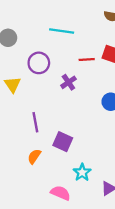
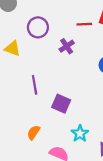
yellow triangle: (13, 85) -> (12, 48), turned -35
orange semicircle: (34, 156) -> (33, 132), moved

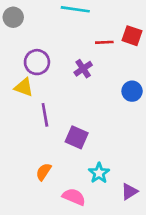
purple circle: (38, 27) -> (37, 62), moved
yellow triangle: (12, 48) -> (24, 87), moved

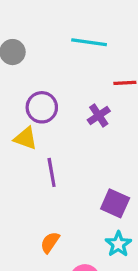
purple square: (77, 137) -> (115, 203), moved

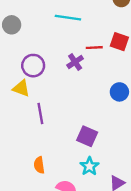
purple cross: (99, 115) -> (75, 62), moved
orange semicircle: (50, 242) -> (39, 165), turned -42

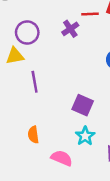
yellow triangle: (21, 88) -> (15, 56), turned -30

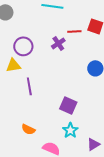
orange semicircle: (33, 135) -> (28, 129), turned -56

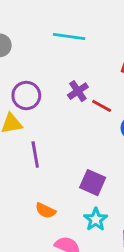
red line: (74, 31) -> (102, 106), moved, turned 32
orange semicircle: (28, 129) -> (45, 211), moved

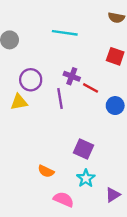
purple cross: (78, 91) -> (72, 76), turned -35
purple line: (35, 154) -> (60, 99), moved

